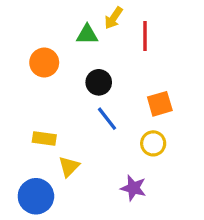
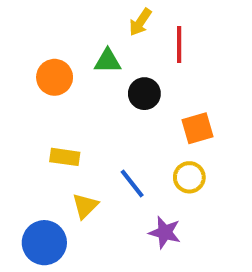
green triangle: (87, 34) -> (108, 61), moved
black circle: (99, 82) -> (144, 94), moved
blue line: (107, 119) -> (132, 183), moved
yellow rectangle: (44, 138) -> (65, 157), moved

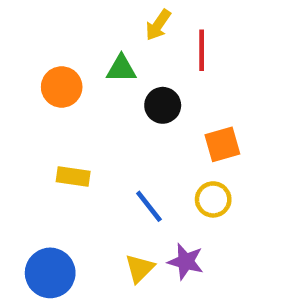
yellow triangle: (85, 206) -> (140, 268), moved

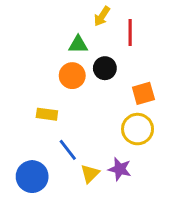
orange circle: (62, 87) -> (72, 76), moved
yellow circle: (213, 199) -> (138, 129), size x1.4
blue line: (149, 206) -> (68, 150), moved

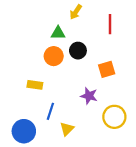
red line: (130, 33) -> (110, 24), moved
yellow circle: (138, 129) -> (114, 117), moved
blue line: (68, 150) -> (50, 111), turned 56
purple star: (120, 169) -> (89, 96), moved

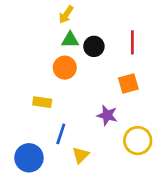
yellow arrow: (76, 12) -> (66, 15), moved
red line: (110, 24) -> (132, 42), moved
black circle: (78, 51) -> (94, 46), moved

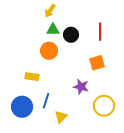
blue circle: (29, 158) -> (22, 107), moved

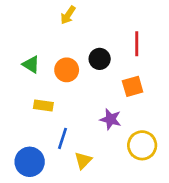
green triangle: (53, 30) -> (31, 64), moved, turned 32
black circle: (71, 35) -> (100, 59), moved
blue circle: (22, 107) -> (30, 162), moved

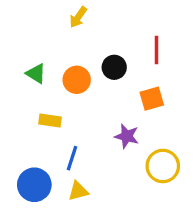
yellow triangle: (83, 160) -> (78, 191), moved, turned 30

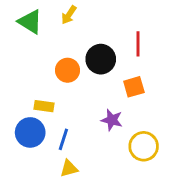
black circle: (114, 67) -> (101, 59), size x1.4
green triangle: (36, 74) -> (30, 22), moved, size x1.4
blue circle: (34, 185) -> (30, 132), moved

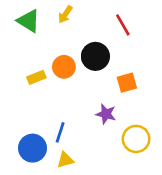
red line: (138, 44) -> (123, 25), moved, turned -30
yellow rectangle: (44, 106) -> (36, 77), moved, turned -30
blue circle: (30, 132) -> (33, 148), moved

